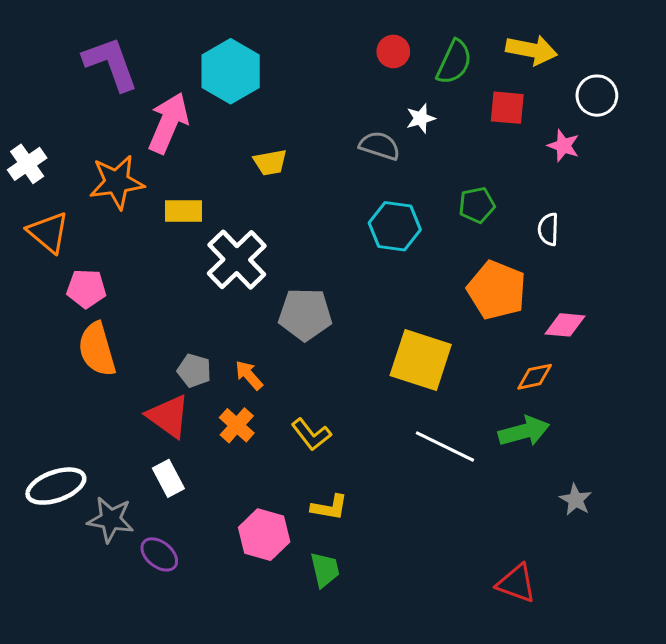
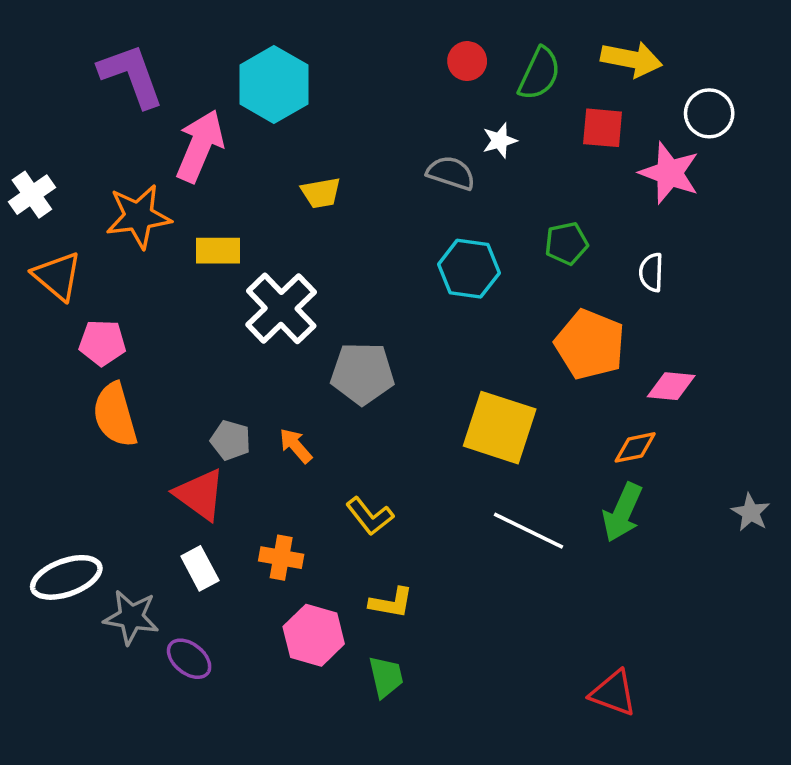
pink star: (563, 146) -> (669, 173), size x1.6
orange cross: (237, 425) -> (281, 558), moved, turned -32
green arrow: (524, 431) -> (622, 512), turned 129
gray star: (576, 500) -> (751, 512), moved

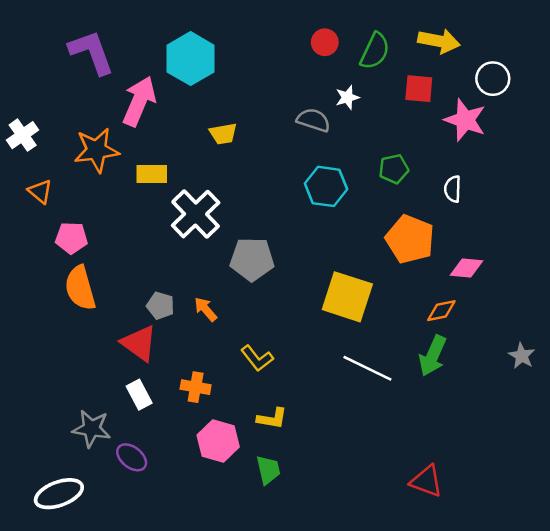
orange triangle: (57, 276) -> (40, 191), size x0.7
white ellipse: (66, 577) -> (59, 494), moved

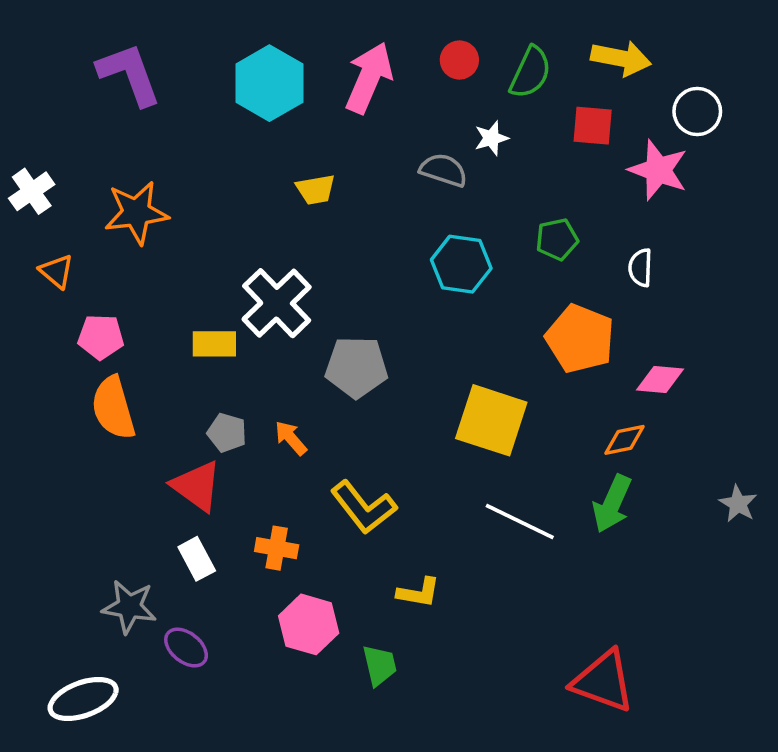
pink arrow: (139, 101) -> (369, 78), moved
yellow rectangle: (152, 174) -> (214, 344), moved
yellow L-shape: (257, 358) -> (364, 507), size x1.4
yellow L-shape: (272, 418) -> (419, 592), moved
red triangle: (426, 481) -> (603, 681), size x1.4

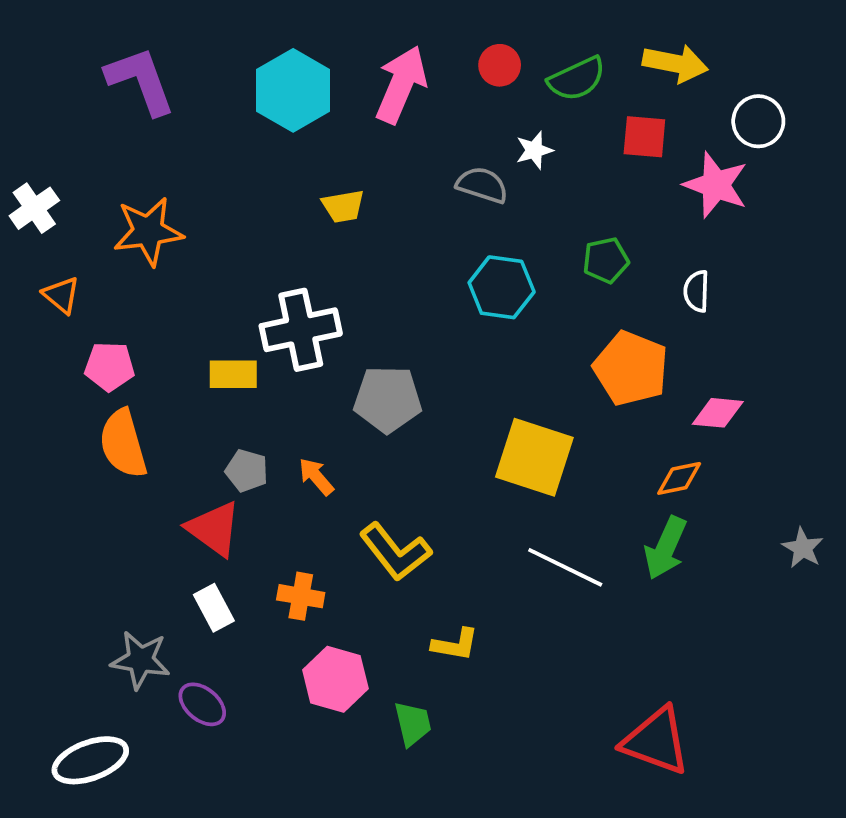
green semicircle: (530, 72) -> (577, 79), turned 40
white cross: (277, 303) -> (301, 330), turned 32

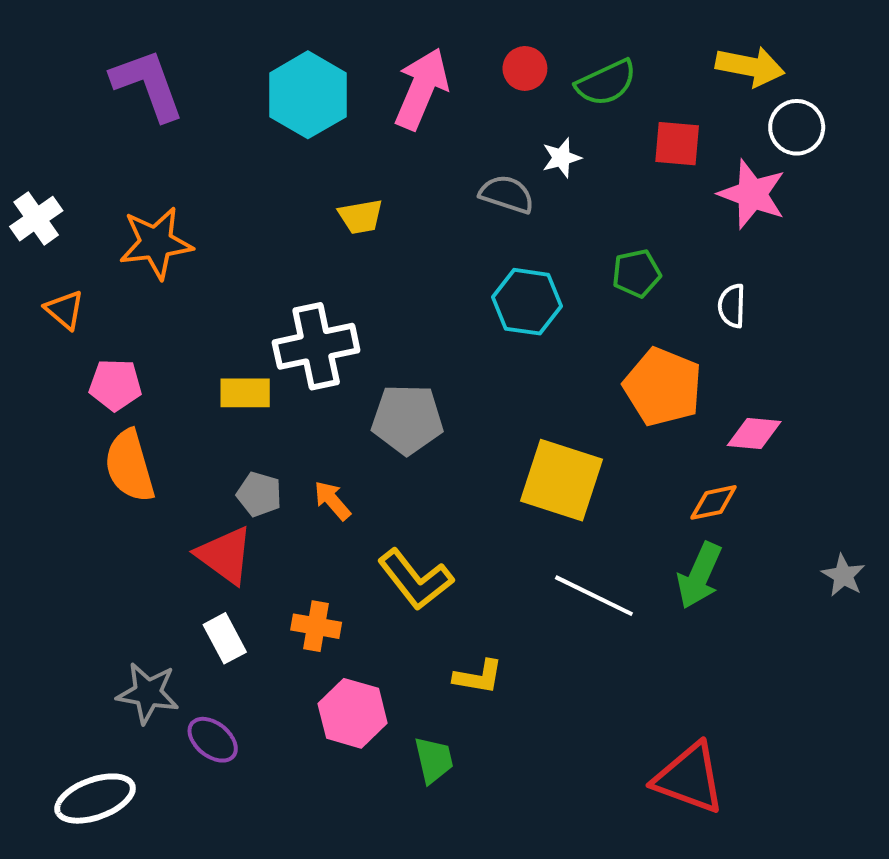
yellow arrow: (675, 63) -> (750, 66), moved

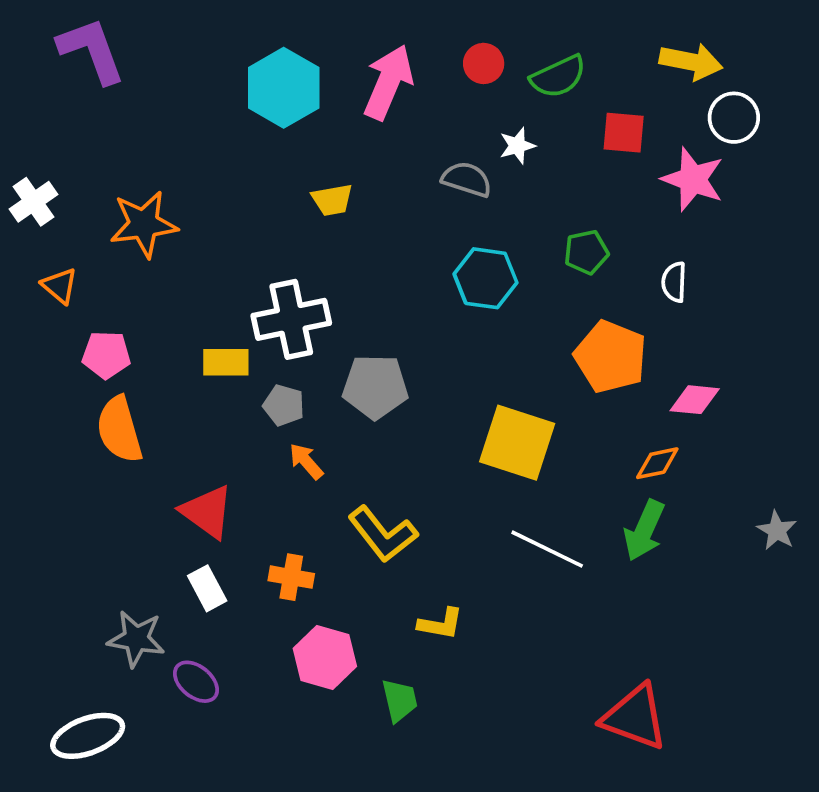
purple L-shape: (148, 85) -> (91, 50), moved
gray pentagon: (259, 494) -> (284, 405), moved

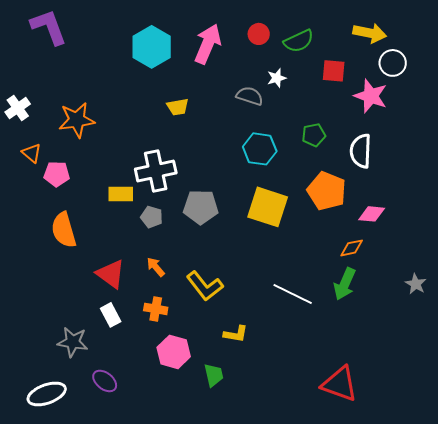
white semicircle: (674, 282) -> (361, 151), size x1.6
pink pentagon: (106, 355) -> (57, 174), moved
yellow square: (517, 443) -> (268, 207), moved
orange arrow: (306, 461) -> (156, 267), moved
purple ellipse: (196, 682) -> (105, 381), moved

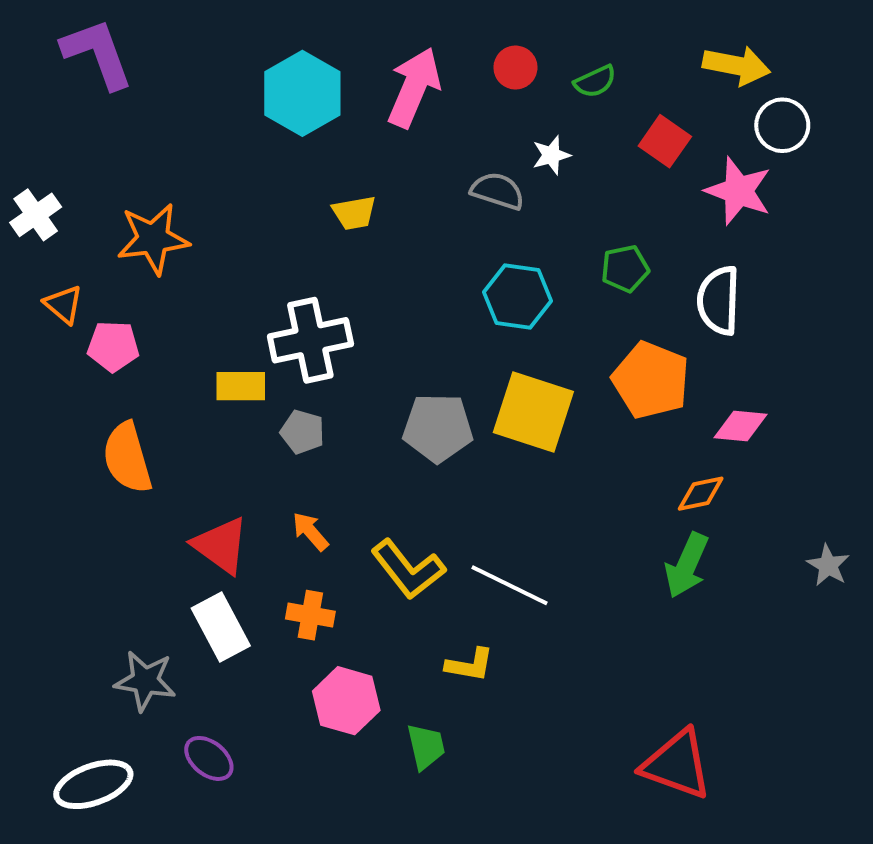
green semicircle: (299, 41) -> (595, 81), size x0.7
red square: (334, 71) -> (665, 141), turned 30
gray pentagon: (201, 207) -> (438, 428), moved
white line: (293, 294) -> (510, 585), moved
white rectangle: (111, 315) -> (221, 627), size x1.4

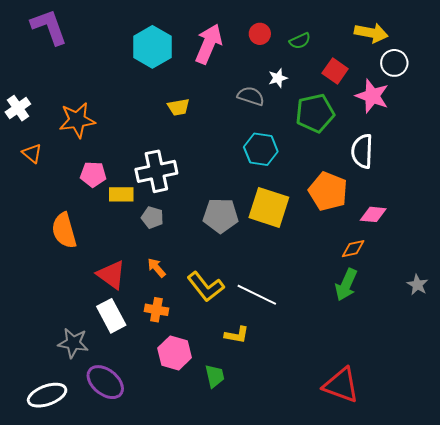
green pentagon: (625, 269) -> (315, 113), moved, size x1.6
pink pentagon: (113, 346) -> (93, 174), moved
purple ellipse: (209, 758) -> (105, 382), size x1.5

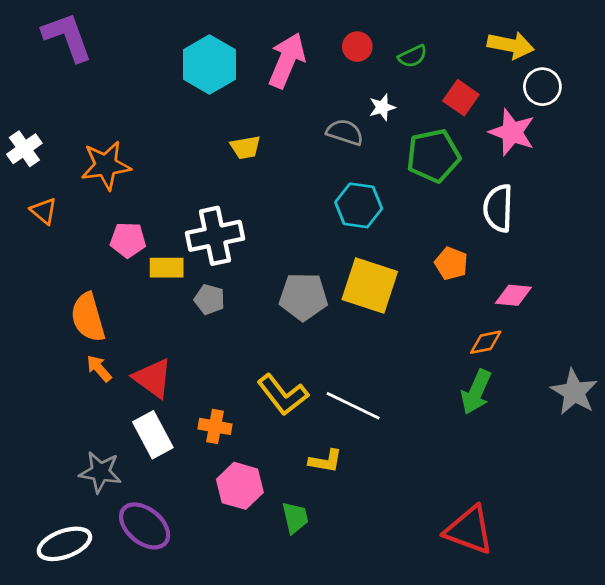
orange pentagon: (328, 191) -> (451, 263), size x0.6
orange arrow: (156, 268) -> (99, 368), moved
gray star: (417, 285) -> (574, 392), size x1.6

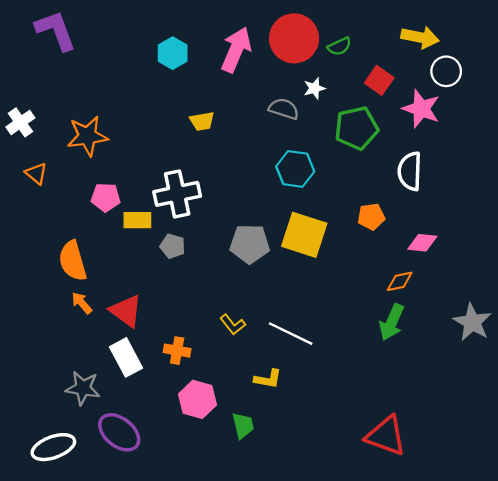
red circle: (357, 47) -> (294, 38), size x2.0
cyan hexagon: (209, 65) -> (173, 53), size x0.7
orange pentagon: (451, 263) -> (371, 217), turned -30
yellow L-shape: (283, 395) -> (233, 324), size x0.6

